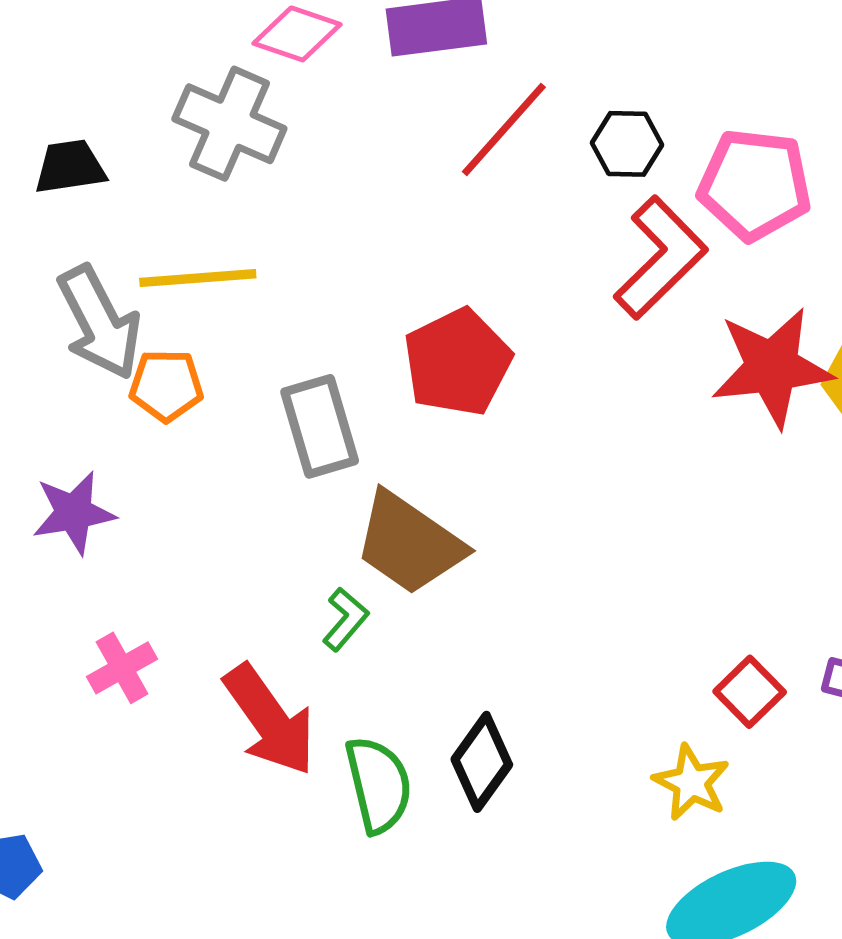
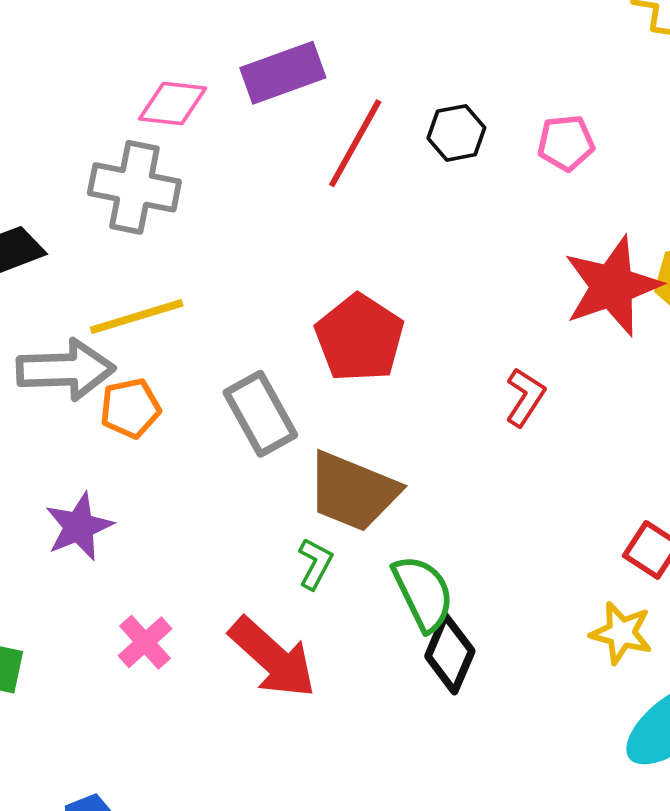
pink pentagon: (755, 185) -> (566, 143), size x0.6
red L-shape: (661, 258) -> (525, 397), moved, size x0.6
gray arrow: (99, 322) -> (66, 370), turned -52
green semicircle: (379, 785) -> (423, 593), moved

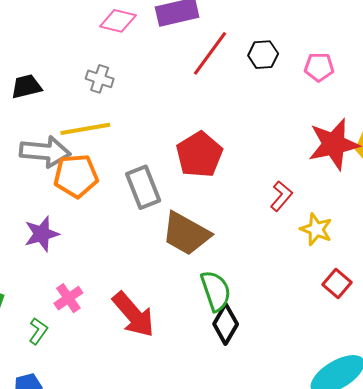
gray cross: (134, 187) -> (100, 79), moved, size x0.6
orange pentagon: (130, 408) -> (76, 176), size x1.4
green L-shape: (315, 564) -> (38, 331), moved
yellow star: (621, 633) -> (316, 229), moved

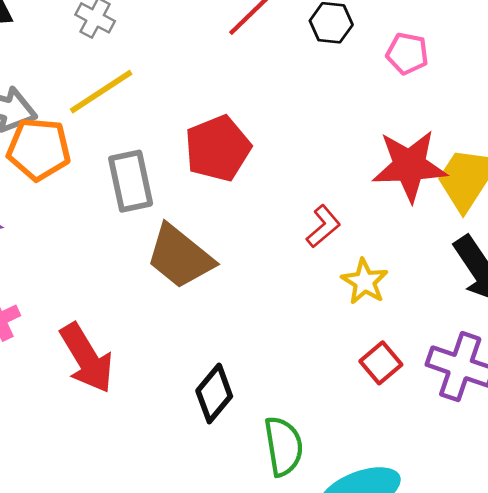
yellow line: (85, 129) -> (101, 92), moved, turned -33
green semicircle: (216, 291) -> (283, 446), moved

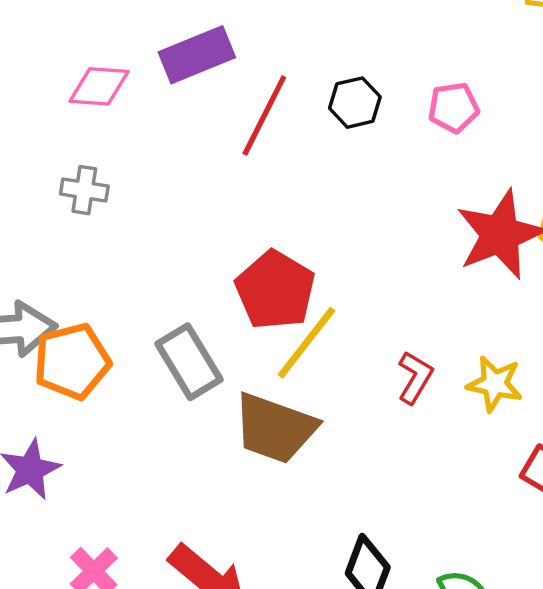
yellow line: (101, 92) -> (306, 343), moved
red L-shape: (323, 226) -> (415, 377), moved

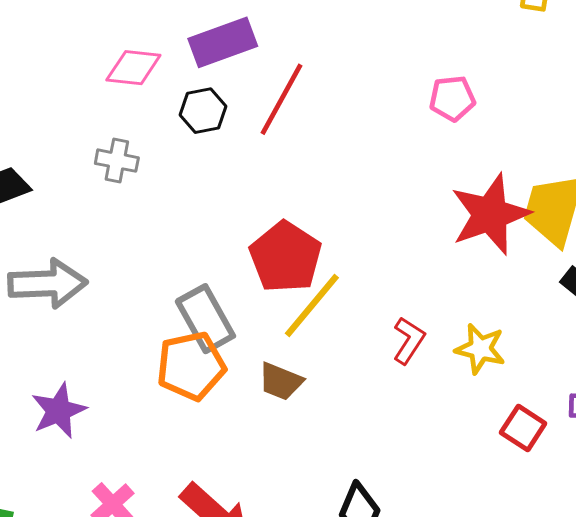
black hexagon: (355, 103) -> (203, 111), moved
orange pentagon: (72, 361) -> (191, 366), moved
brown trapezoid: (275, 428) -> (281, 381), size x0.6

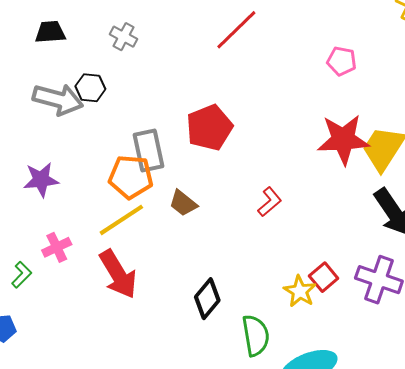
black hexagon: (203, 111) -> (90, 88), moved
yellow line: (312, 305) -> (121, 220), moved
yellow star: (480, 349) -> (300, 291), moved

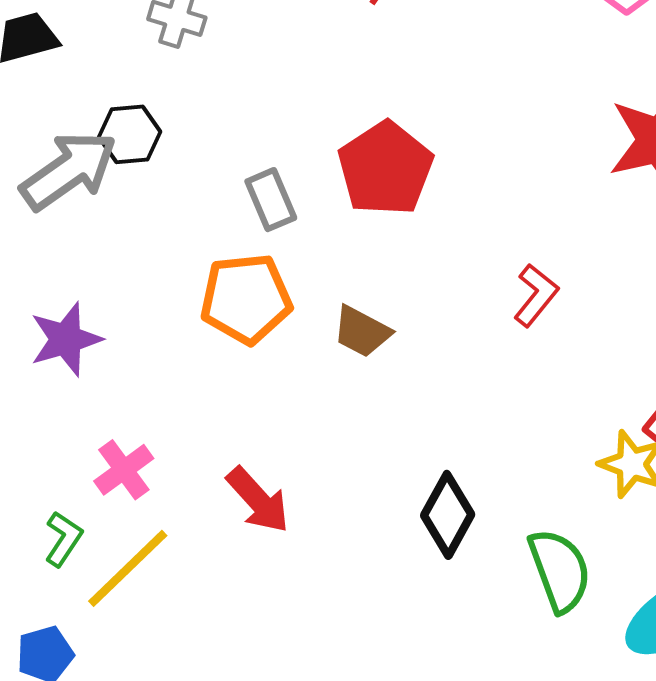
gray arrow: (58, 99) -> (69, 171), turned -39
gray rectangle: (149, 151) -> (271, 200), moved, size x0.7
yellow line: (121, 220) -> (128, 568), moved
red arrow: (118, 274) -> (258, 500), size x0.7

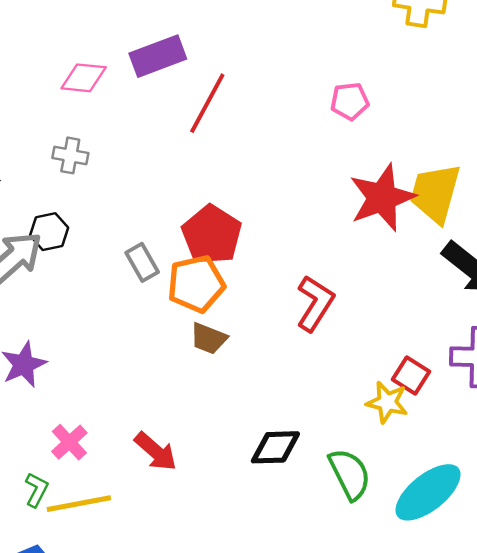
red L-shape: (536, 295) -> (315, 303), size x1.4
orange pentagon: (246, 299) -> (196, 284), moved
black diamond: (448, 515) -> (275, 447), turned 66
yellow line: (128, 568) -> (79, 504), turned 40

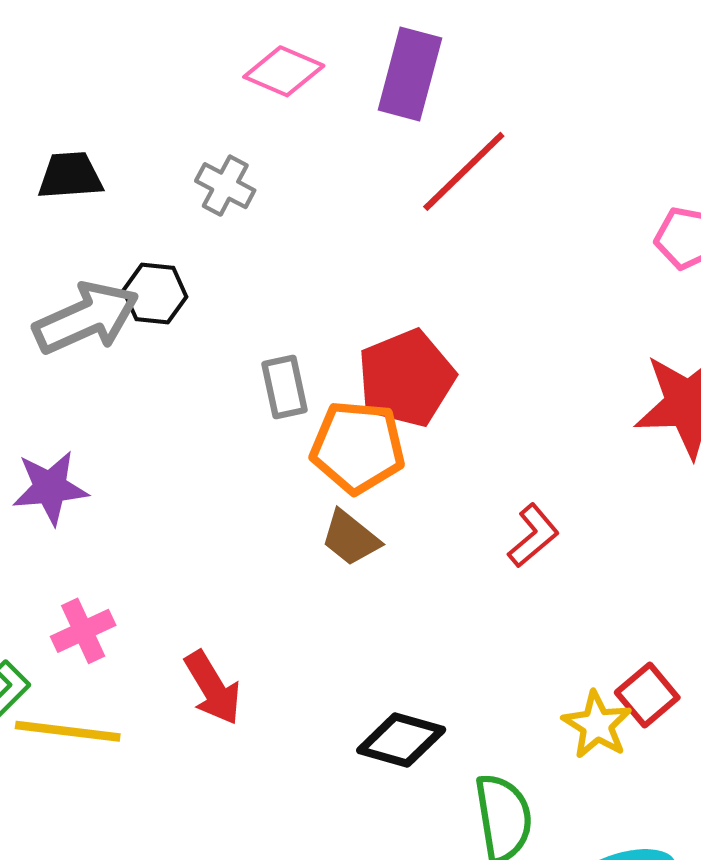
purple rectangle: (158, 56) -> (410, 74), turned -72
red L-shape: (315, 303) -> (533, 536), size x0.7

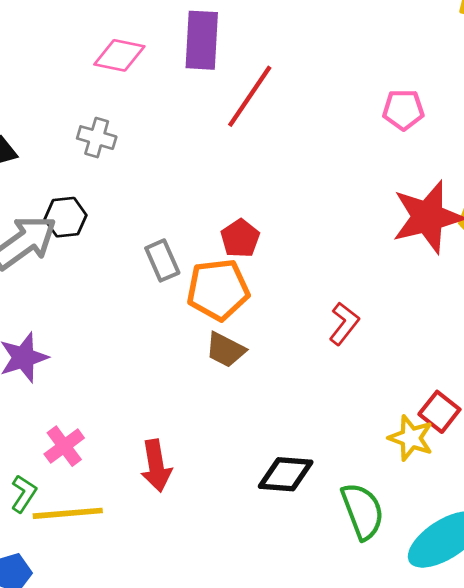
red pentagon: (406, 378) -> (240, 238), size x0.6
red arrow: (213, 688) -> (156, 466), turned 33

